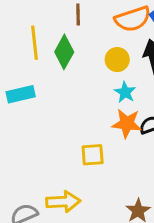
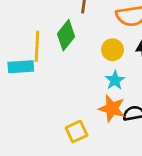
yellow line: (35, 43) -> (37, 46), moved
yellow square: (93, 155) -> (77, 132), turned -30

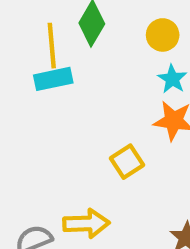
cyan rectangle: (21, 67) -> (53, 79), moved

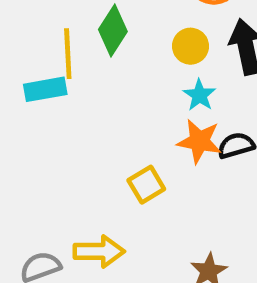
cyan rectangle: (53, 79) -> (45, 89), moved

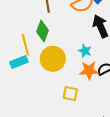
yellow circle: (191, 46) -> (53, 59), moved, size x1.6
yellow square: (146, 185) -> (70, 94), turned -35

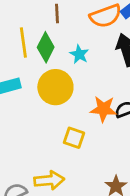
yellow line: (25, 45) -> (23, 43), moved
cyan star: (85, 51) -> (79, 54), moved

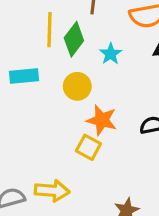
yellow circle: (55, 87) -> (77, 86), size x0.7
orange star: (103, 109) -> (102, 120), moved

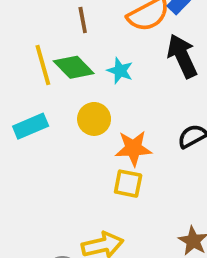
green diamond: (74, 39) -> (74, 67), turned -64

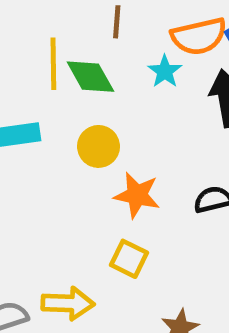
cyan star: (120, 71) -> (165, 71), moved
yellow square: (128, 184) -> (129, 259), moved

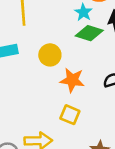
green diamond: (90, 77) -> (89, 33), moved, turned -40

